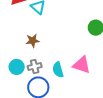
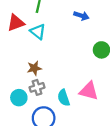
gray cross: (35, 67) -> (37, 87), moved

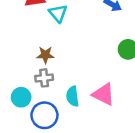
cyan circle: (19, 98) -> (21, 97), moved

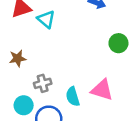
brown star: (45, 55) -> (18, 58), moved

